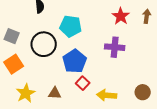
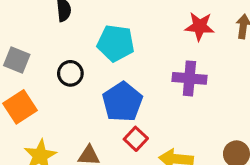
red star: (121, 16) -> (200, 26), turned -30
black circle: (44, 44) -> (70, 73), size x0.6

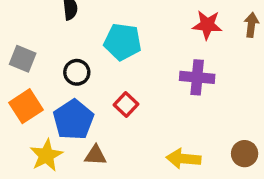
blue pentagon: (122, 102) -> (73, 120), moved
red square: (136, 139) -> (126, 104), moved

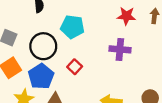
black circle: (77, 72) -> (43, 46), size x1.6

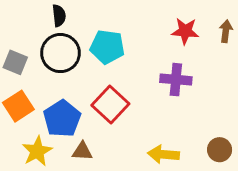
black circle: (43, 46) -> (60, 53), moved
red square: (75, 67) -> (110, 104), size x1.6

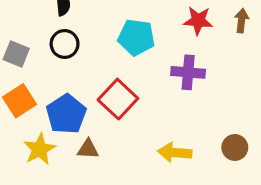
cyan pentagon: (107, 47) -> (136, 37), moved
black circle: (60, 53) -> (65, 44), size x0.7

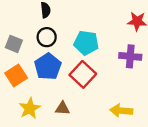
cyan pentagon: (136, 37) -> (86, 43), moved
blue pentagon: (66, 114) -> (48, 67), moved

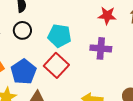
blue pentagon: (48, 67) -> (23, 72), moved

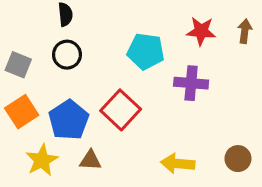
cyan pentagon: (59, 36) -> (146, 51), moved

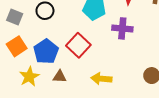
yellow arrow: (178, 164) -> (101, 79), moved

